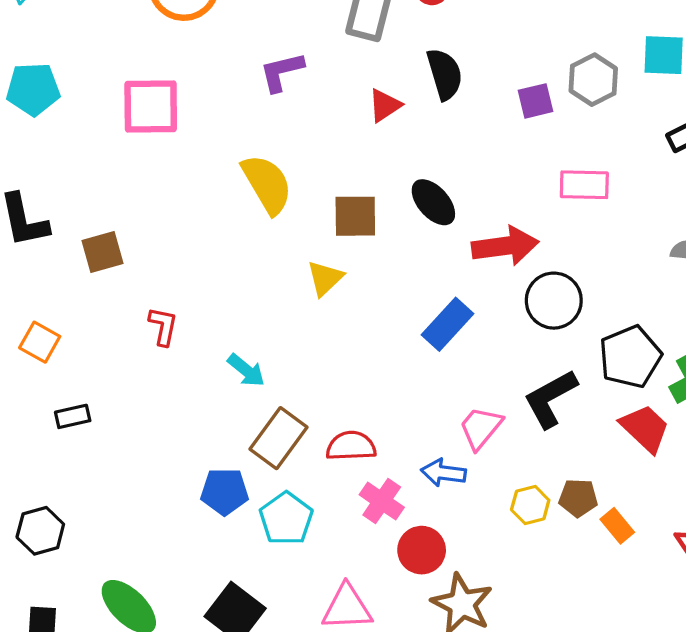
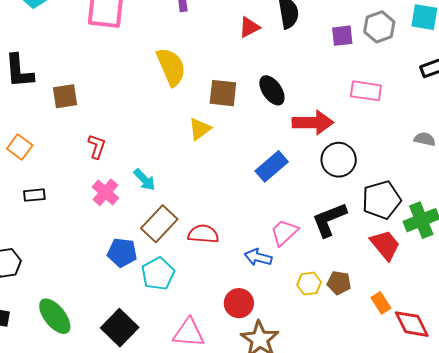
pink cross: (382, 501) -> (105, 192), moved
orange rectangle: (617, 526) -> (381, 303), moved

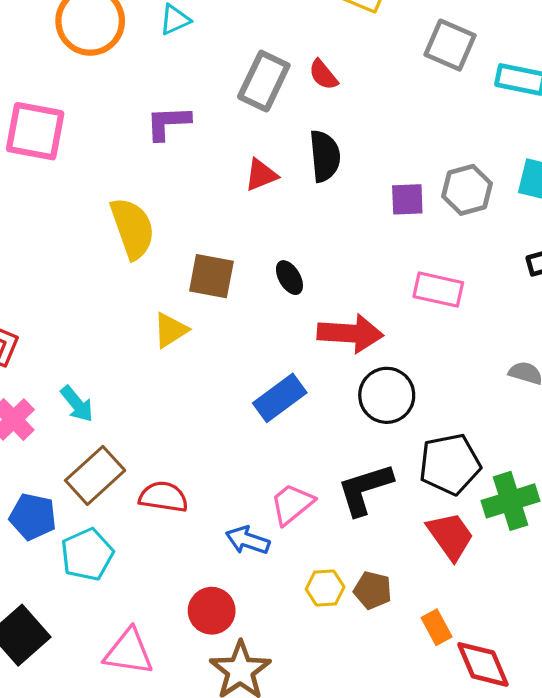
black ellipse: (272, 90) -> (289, 278), size x0.7

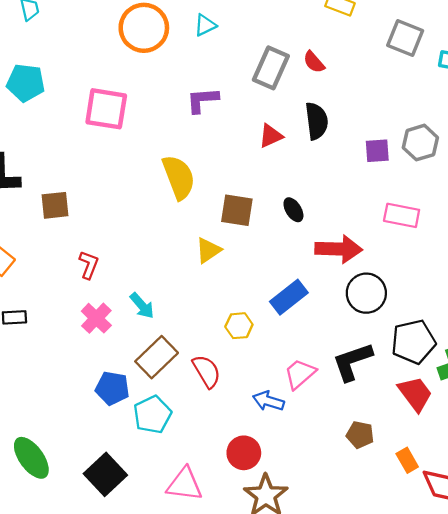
red semicircle: (163, 497) -> (207, 371), turned 52
yellow hexagon: (325, 588) -> (239, 326), moved

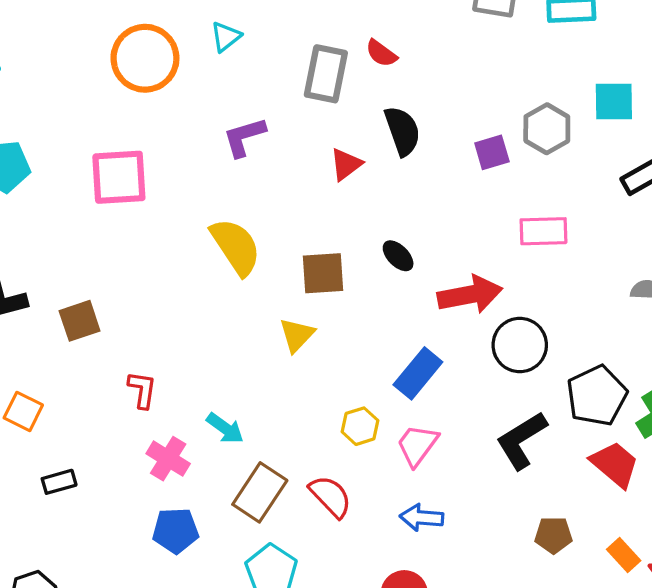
pink trapezoid: (300, 374) -> (417, 445), moved
blue pentagon: (112, 388) -> (176, 531), moved

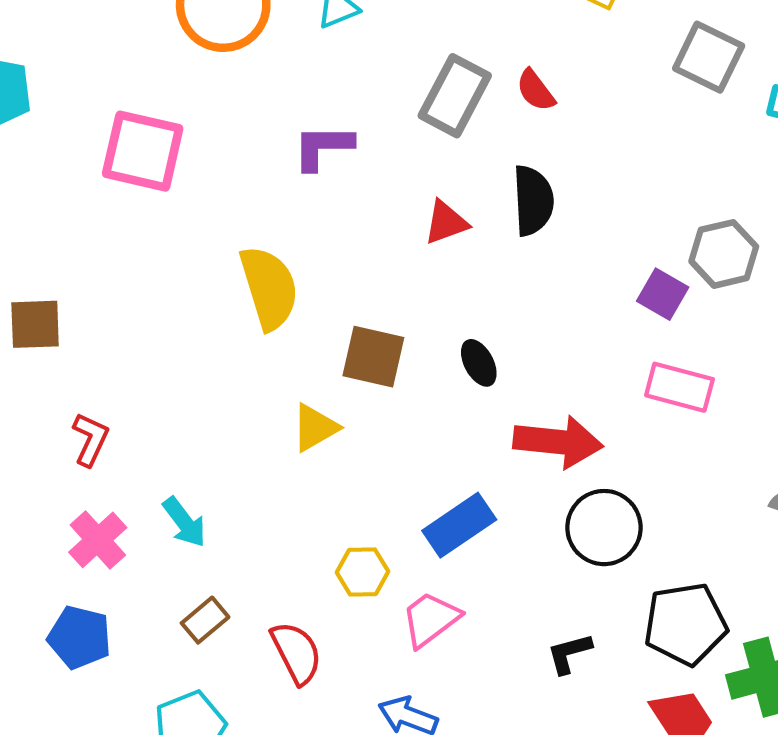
purple square: (492, 152) -> (663, 294), moved, turned 30
black L-shape: (522, 440) -> (569, 653), size x0.6
brown rectangle: (260, 492) -> (205, 620), size x0.6

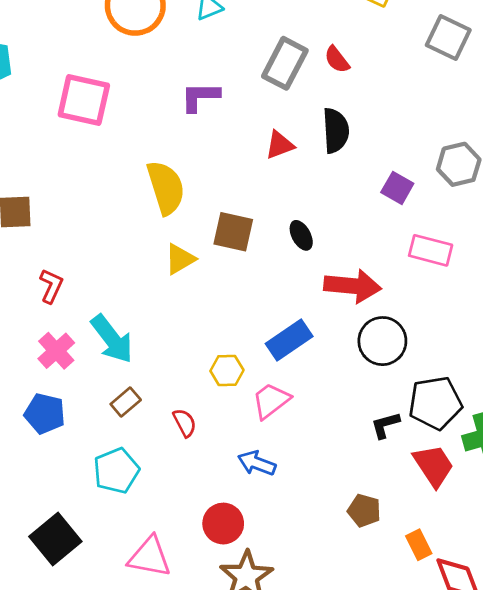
purple square: (663, 294) -> (397, 188), moved
yellow triangle: (315, 428) -> (180, 259), moved
cyan arrow: (184, 522) -> (112, 339), size x1.5
red semicircle: (296, 653) -> (185, 423), size x0.7
black L-shape: (569, 653) -> (385, 425), moved

